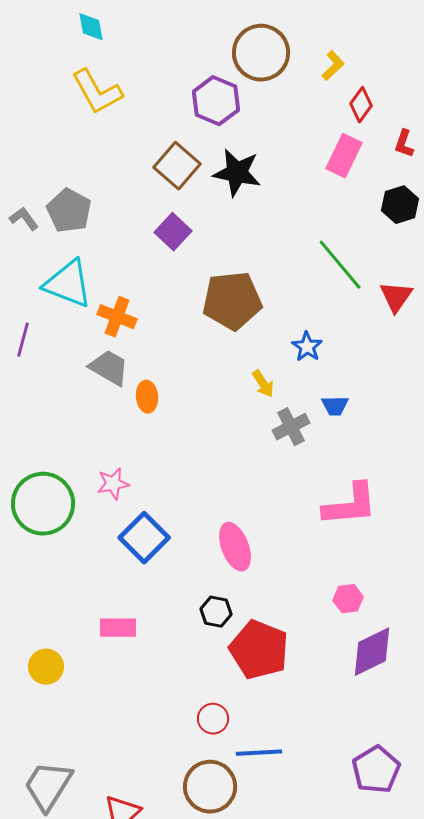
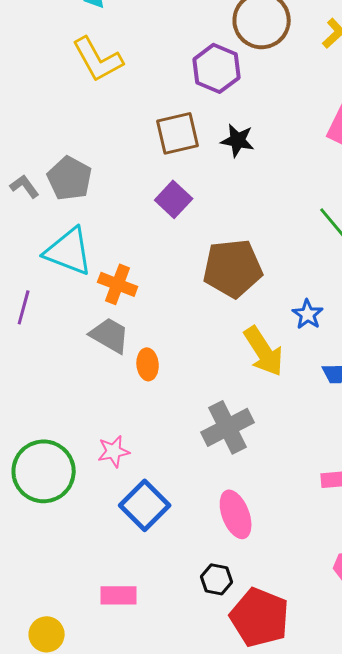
brown square: (177, 166) -> (178, 133), turned 36
black star: (237, 173) -> (238, 140), size x0.7
yellow arrow: (263, 384) -> (264, 351), size x1.8
gray cross: (291, 427) -> (228, 427), moved, size x1.4

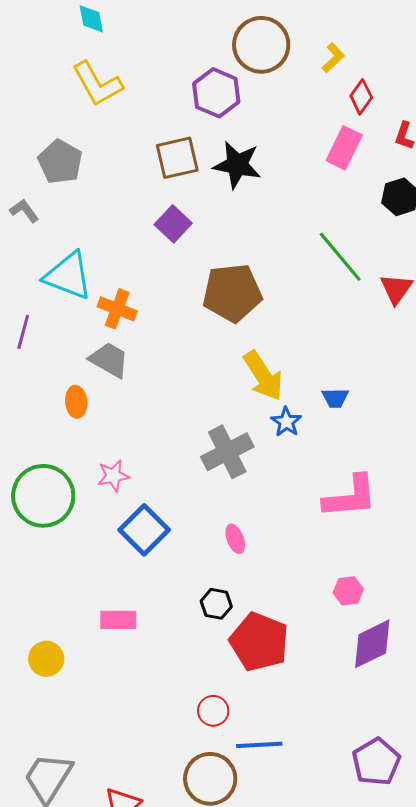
black star: (238, 140) -> (237, 165), size x1.4
gray pentagon: (70, 178) -> (60, 162), moved
blue star: (308, 314) -> (286, 422), moved
orange ellipse: (148, 364) -> (76, 402), moved
pink ellipse: (236, 514) -> (235, 539), size x0.6

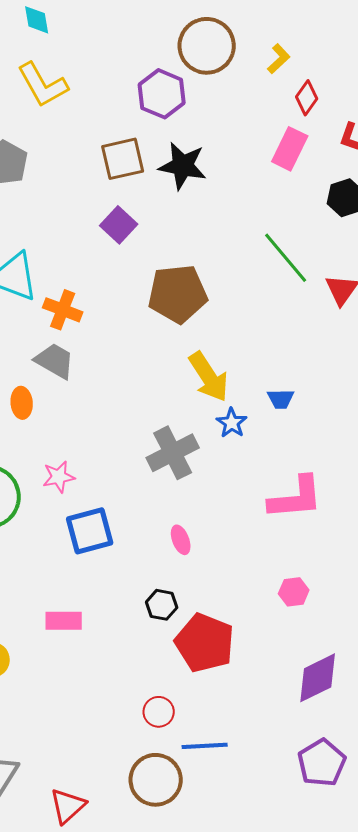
blue square: (144, 530) -> (90, 531), turned 30
purple diamond: (372, 644) -> (318, 678), moved

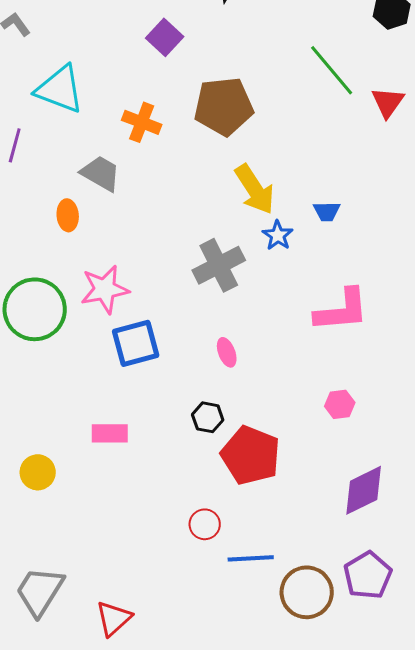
orange cross: (63, 310) -> (142, 122), moved
pink star: (59, 477) -> (105, 289), size x1.5
brown circle: (156, 780) -> (307, 592), moved

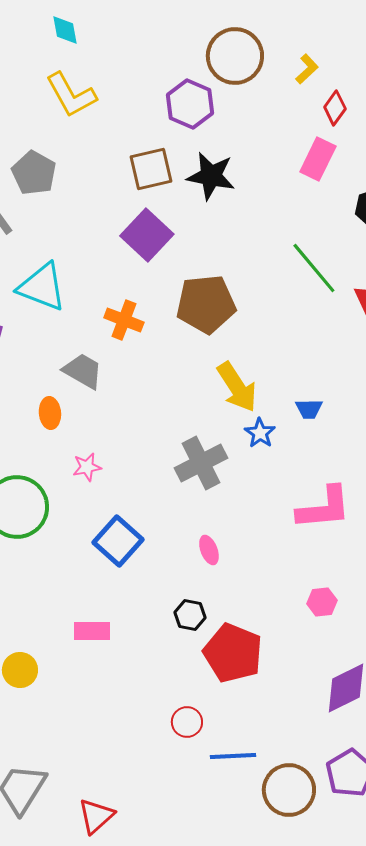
purple square: (165, 37) -> (147, 235), size x1.4
pink star: (105, 289) -> (87, 467), moved, size x0.6
blue square: (136, 343) -> (118, 541), turned -33

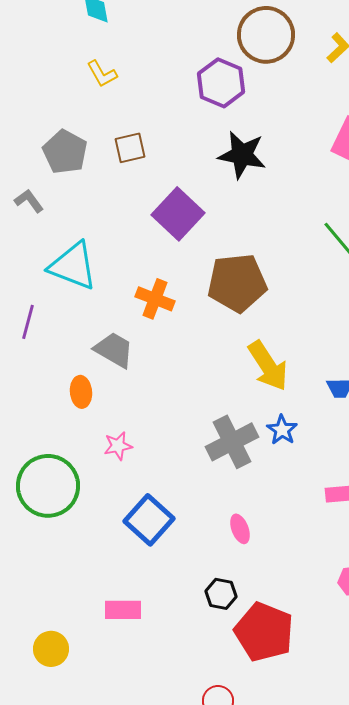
yellow L-shape: (71, 95) -> (102, 74), size x0.6
brown square: (151, 169) -> (130, 148), moved, size x0.7
blue star: (260, 433) -> (282, 430), moved

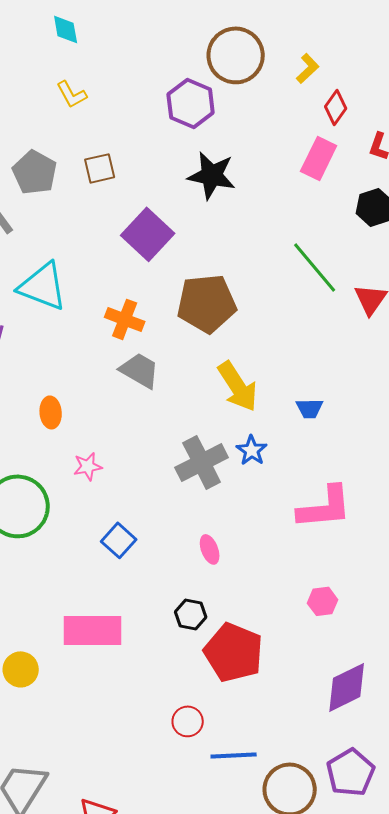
gray trapezoid: (114, 350) -> (140, 370), moved
blue square: (149, 520) -> (119, 540), size x0.7
pink rectangle: (123, 610) -> (93, 630), size x1.6

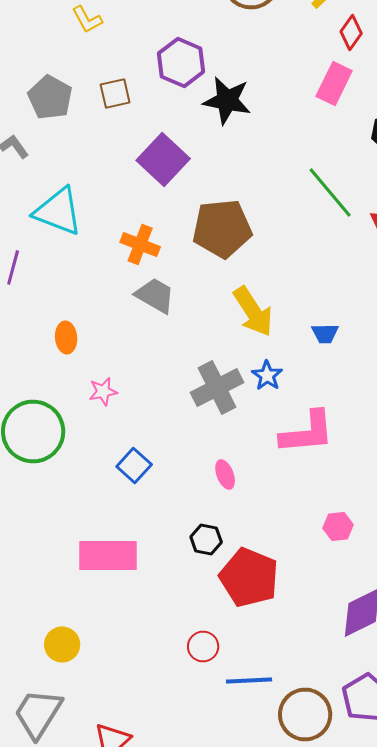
purple hexagon: (191, 103) -> (181, 62), moved
pink L-shape: (325, 507) -> (307, 432), moved
yellow circle: (21, 669) -> (62, 644), moved

